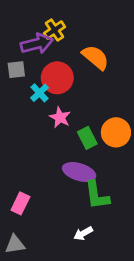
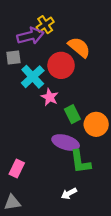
red circle: (57, 78) -> (61, 65), moved
cyan cross: (40, 93) -> (33, 77), size x1.5
orange circle: (116, 132) -> (96, 124), moved

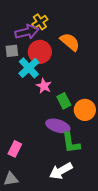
red circle: (61, 65) -> (40, 52), moved
white arrow: (69, 193) -> (61, 171), size x1.6

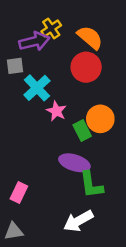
orange semicircle: (70, 42) -> (90, 37), moved
red circle: (40, 52) -> (86, 67), moved
orange circle: (85, 110) -> (100, 119), moved

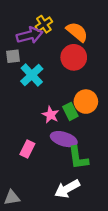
pink star: (56, 111) -> (51, 115), moved
pink rectangle: (19, 192) -> (27, 149), moved

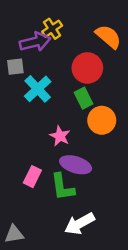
orange semicircle: (77, 32) -> (108, 37), moved
green rectangle: (70, 111) -> (83, 98), moved
green L-shape: (78, 158) -> (63, 187), moved

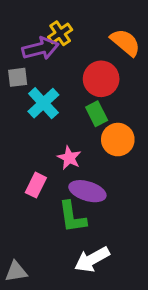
pink rectangle: (32, 177) -> (36, 185), moved

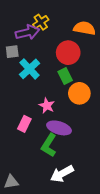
orange semicircle: (125, 42) -> (84, 28), turned -30
green L-shape: (72, 217) -> (49, 145), turned 40

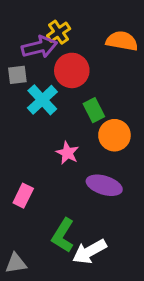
red circle: (68, 53) -> (72, 70), moved
pink rectangle: (24, 124) -> (23, 196), moved
purple ellipse: (59, 128) -> (104, 185), moved
green L-shape: (49, 145) -> (63, 235), moved

